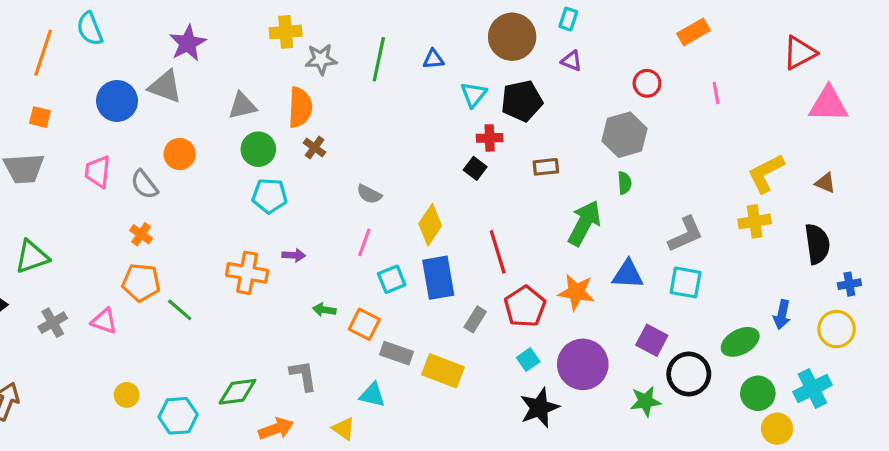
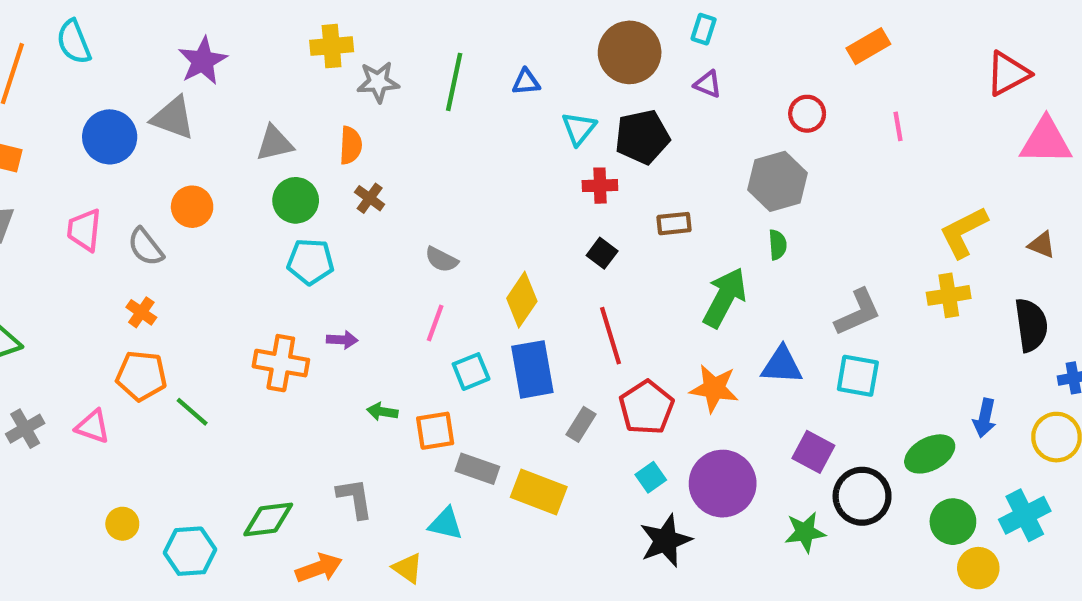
orange semicircle: (300, 107) -> (351, 145), size x0.7
black square: (475, 168) -> (602, 253), moved
orange square: (364, 324) -> (435, 431), turned -36

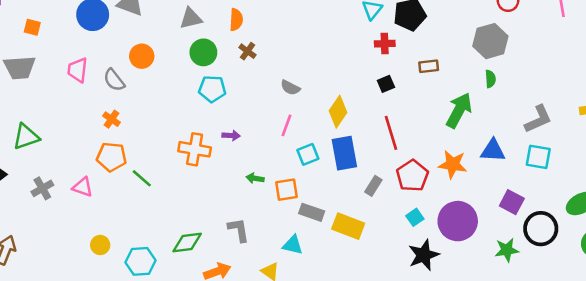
black square: (602, 253) -> (386, 84), turned 30

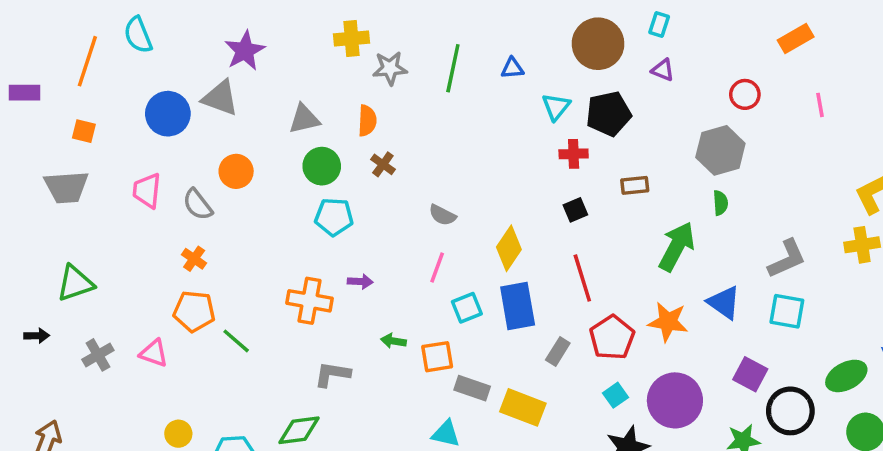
blue triangle: (493, 151) -> (724, 303), turned 32
gray L-shape: (239, 230) -> (332, 374), moved, turned -72

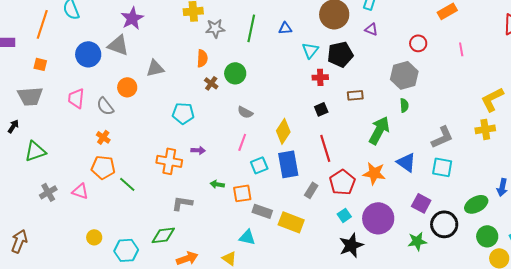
gray triangle: (304, 119) -> (155, 68), moved
green circle: (322, 166) -> (235, 73), moved
black arrow: (37, 336) -> (13, 126), moved, turned -56

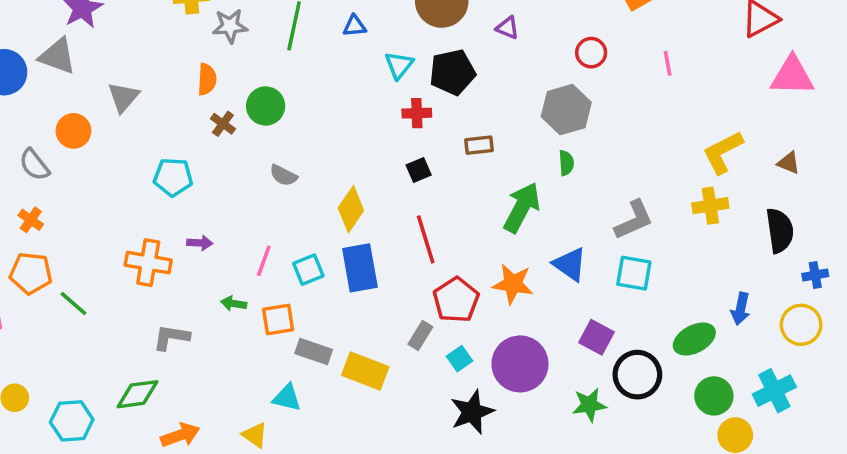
gray triangle: (155, 68) -> (123, 97), turned -36
pink line: (242, 142) -> (264, 261), moved
gray rectangle: (311, 190) -> (420, 335), moved

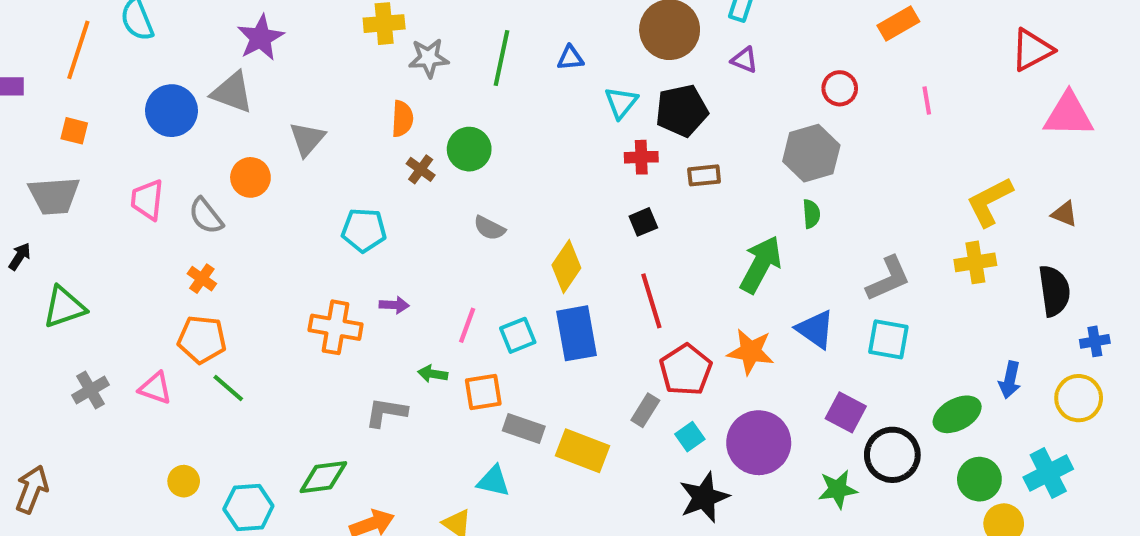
brown rectangle: (479, 145) -> (704, 175), moved
green line: (73, 303) -> (228, 388), moved
gray L-shape: (171, 337) -> (386, 412), moved

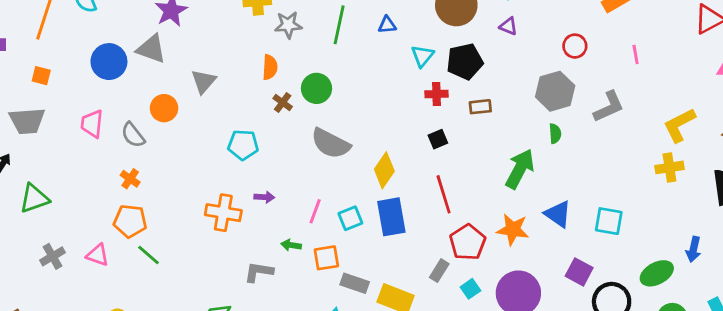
gray semicircle: (489, 228) -> (331, 143), size x1.8
gray L-shape: (888, 279) -> (609, 107), moved

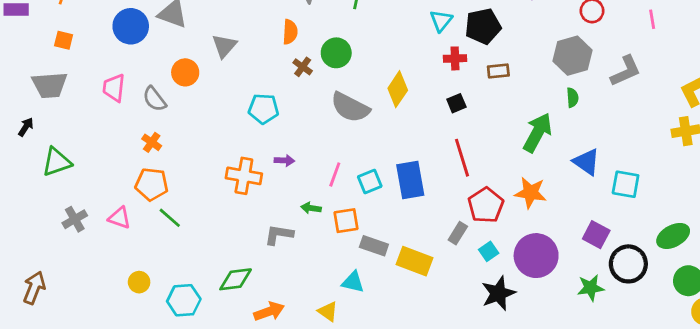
yellow diamond: (384, 170) -> (398, 89), moved
blue triangle: (558, 214) -> (586, 162), moved

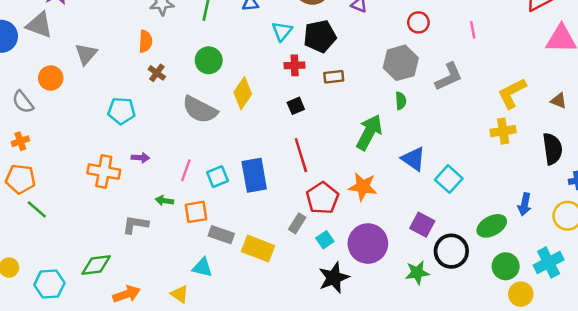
green circle: (336, 53) -> (209, 60), moved
orange cross: (152, 142) -> (20, 141), turned 36
cyan square: (626, 184) -> (449, 179), turned 32

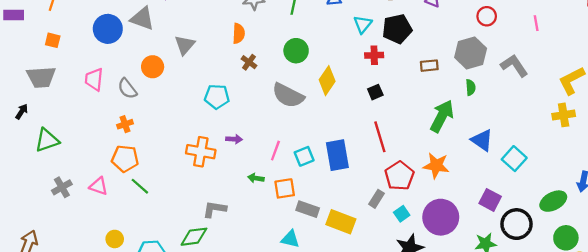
brown rectangle: (334, 77) -> (429, 66), moved
gray L-shape: (449, 77) -> (514, 66), turned -100
gray L-shape: (135, 225) -> (215, 209), moved

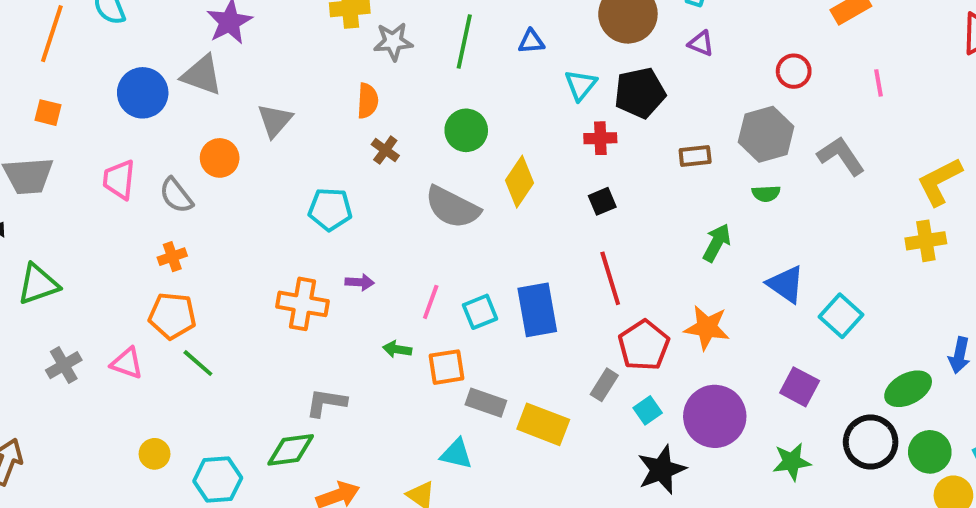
green semicircle: (471, 87) -> (766, 193), turned 91
green arrow: (442, 116) -> (717, 243), size x0.7
black circle: (517, 224) -> (871, 442), moved

